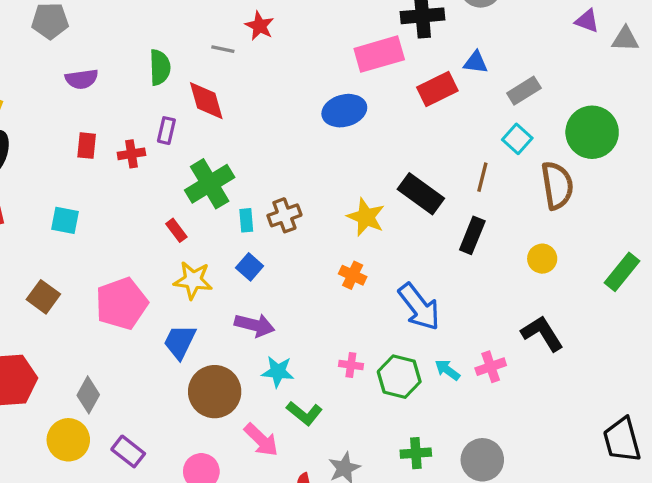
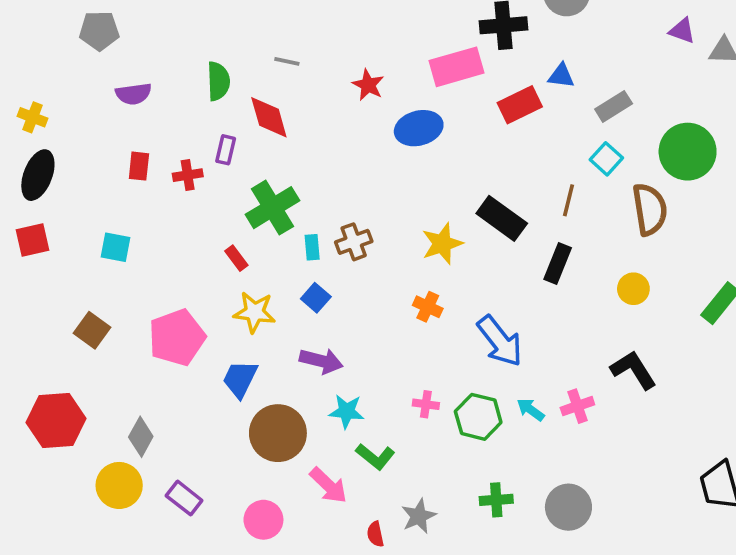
red star: (260, 26) -> (368, 85), moved
yellow star: (366, 217) -> (442, 244), turned 30

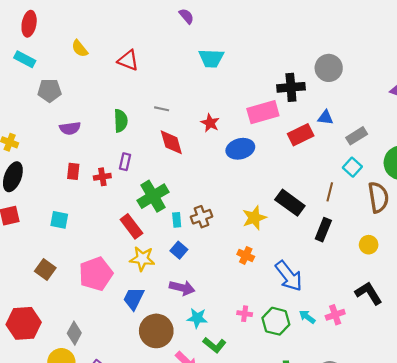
red diamond: (269, 117) -> (171, 142), moved
red rectangle: (236, 258) -> (131, 226), size x1.6

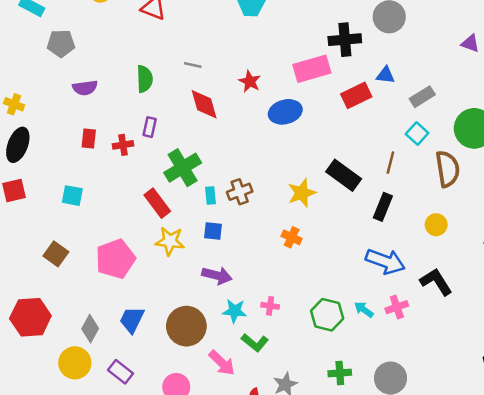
blue square: (179, 250) -> (213, 231), turned -35
blue arrow: (289, 276) -> (385, 261), moved, turned -32
blue trapezoid: (134, 299) -> (132, 320), moved
pink cross: (245, 314) -> (270, 306), moved

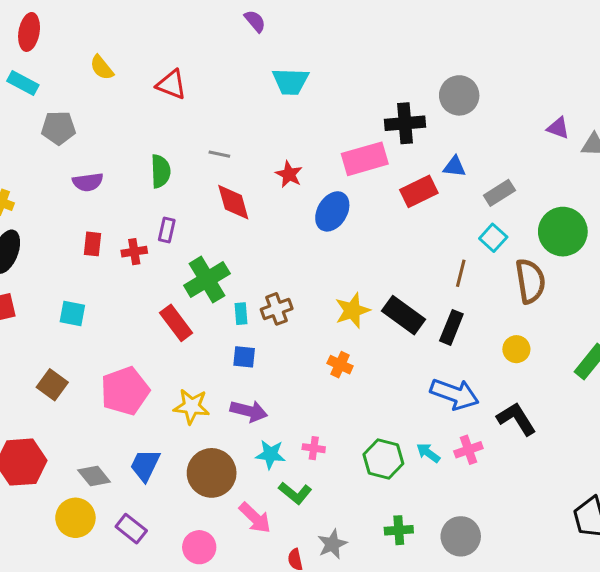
blue ellipse: (285, 112) -> (332, 211), turned -44
black rectangle: (344, 175) -> (403, 315), moved
yellow star: (170, 241) -> (191, 406), moved
gray diamond: (90, 329) -> (94, 476), turned -68

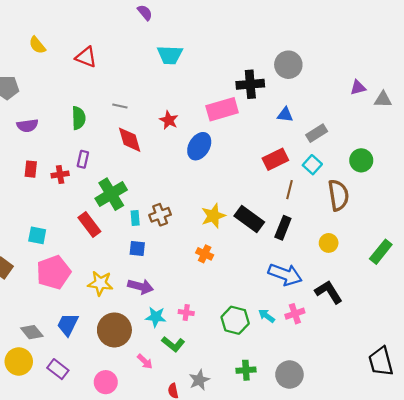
purple triangle: (558, 128) -> (358, 88), turned -35
red rectangle: (419, 191) -> (275, 159), moved
green circle: (563, 232) -> (361, 160), size x0.7
cyan square: (72, 314) -> (37, 235), moved
pink arrow: (255, 518) -> (145, 361), size x0.7

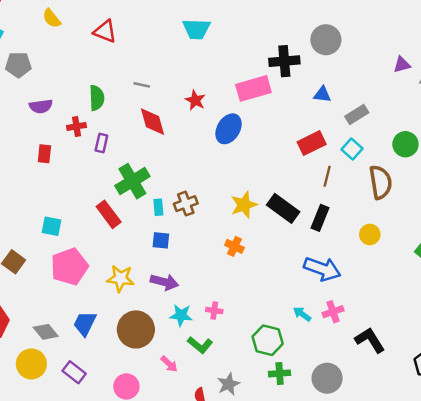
red cross: (60, 174) -> (77, 126), moved
black L-shape: (329, 292) -> (370, 340), moved
green hexagon: (235, 320) -> (268, 340), moved

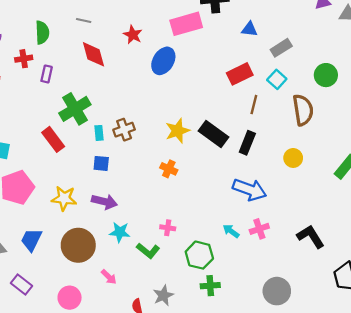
pink cross: (214, 310) -> (168, 228), moved
black L-shape: (370, 340) -> (311, 237), moved
green L-shape: (200, 345) -> (148, 251), moved
gray circle: (327, 378) -> (277, 291), moved

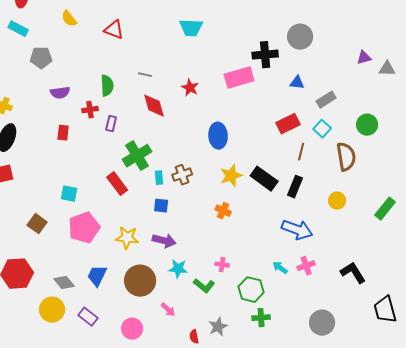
blue ellipse: (163, 61) -> (218, 136), moved, turned -35

